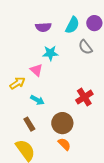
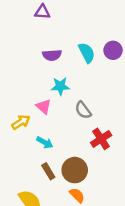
cyan semicircle: (72, 25) -> (87, 53), turned -54
gray semicircle: (85, 47) -> (83, 110), moved
brown rectangle: (29, 124) -> (48, 171), moved

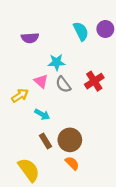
purple semicircle: (52, 55) -> (30, 38), moved
gray semicircle: (83, 110) -> (63, 84), moved
red cross: (101, 139) -> (94, 81), moved

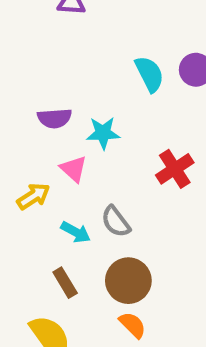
purple semicircle: (30, 38) -> (55, 118), moved
gray semicircle: (63, 84) -> (116, 222), moved
brown rectangle: (45, 141) -> (65, 283), moved

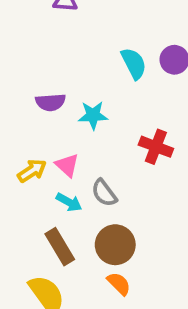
pink triangle: (74, 169) -> (67, 165), moved
red cross: (175, 169) -> (156, 147), turned -36
brown rectangle: (65, 283) -> (60, 247), size x1.4

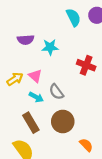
orange semicircle: (119, 284) -> (86, 145), moved

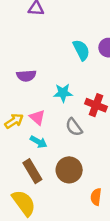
cyan star: (50, 47) -> (63, 93), moved
gray semicircle: (56, 92) -> (74, 127), moved
orange semicircle: (86, 145) -> (96, 197), turned -128

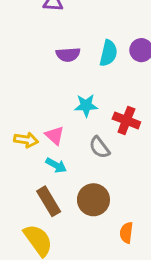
cyan semicircle: (81, 50) -> (108, 53), turned 40
purple semicircle: (26, 76) -> (68, 55), moved
yellow arrow: (14, 121) -> (26, 140), turned 42

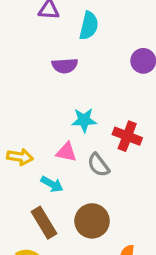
cyan semicircle: (108, 53) -> (89, 26), moved
pink triangle: (55, 135) -> (66, 152), moved, turned -30

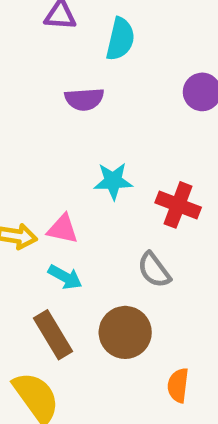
pink triangle: (66, 152) -> (63, 229), moved
gray semicircle: (98, 165) -> (154, 270), moved

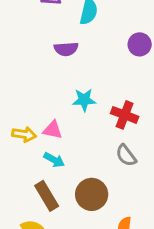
gray semicircle: (154, 270) -> (126, 155), moved

